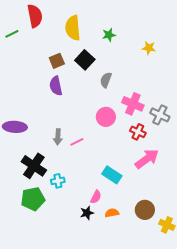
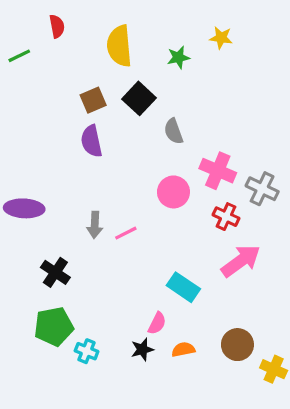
red semicircle: (35, 16) -> (57, 26), size x0.6
yellow star: (149, 48) -> (221, 38), moved
gray semicircle: (106, 80) -> (173, 131), turned -42
black cross: (34, 166) -> (55, 272), size x0.7
cyan cross: (58, 181) -> (87, 351), moved, turned 32

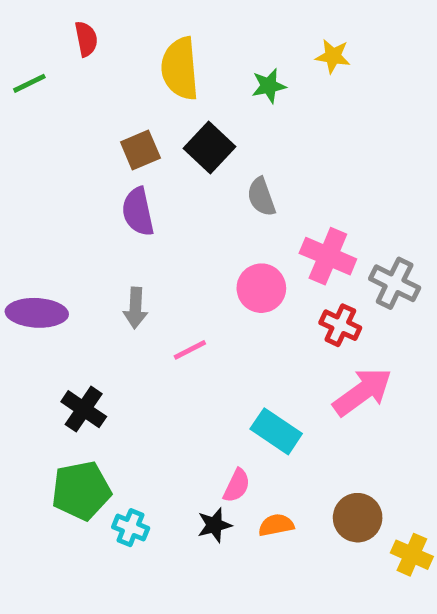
gray arrow: (95, 225) -> (135, 308), moved

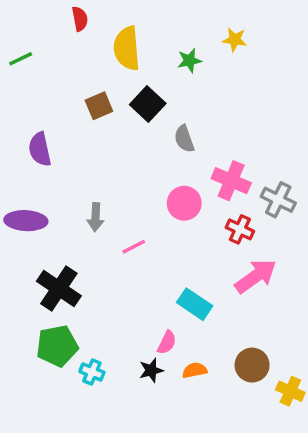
red semicircle: (86, 39) -> (80, 19), moved
purple semicircle: (138, 212) -> (40, 149), moved
black cross: (84, 409) -> (59, 288), size x1.4

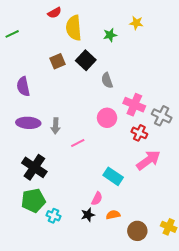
red semicircle: (80, 19) -> (55, 13), moved, turned 72
purple ellipse: (26, 221) -> (28, 123), moved
brown circle: (252, 365) -> (137, 231), moved

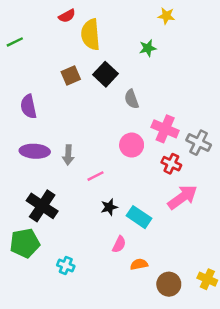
yellow star: (136, 23) -> (166, 16), moved
green star: (110, 35) -> (148, 48), moved
green pentagon: (33, 201) -> (25, 243), moved
black star: (88, 215) -> (109, 207), moved

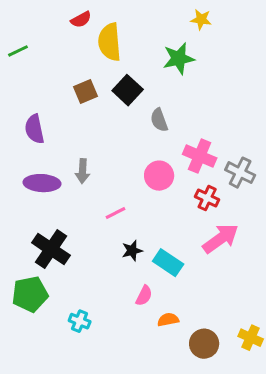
green star: (148, 48) -> (179, 58), size x1.5
gray arrow: (68, 155) -> (83, 171), moved

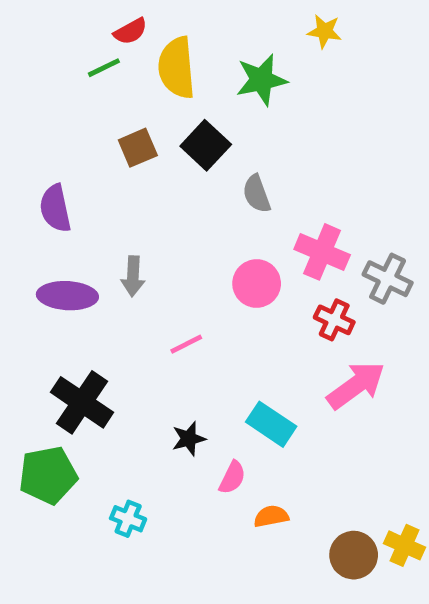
green line: (18, 51) -> (104, 68), moved
green star: (179, 58) -> (261, 80), moved
black star: (132, 251) -> (189, 439), moved
brown circle: (204, 344) -> (354, 555), moved

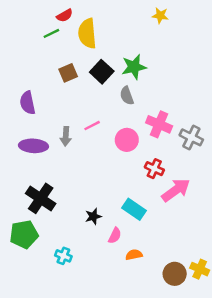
green star: (261, 80) -> (134, 67), moved
red cross: (334, 320) -> (154, 169), moved
pink line: (186, 344) -> (92, 126), moved

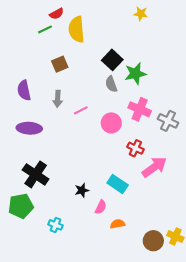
green star: (134, 67) -> (135, 74), moved
black square: (102, 72) -> (112, 60), moved
gray arrow: (66, 136) -> (58, 99), moved

